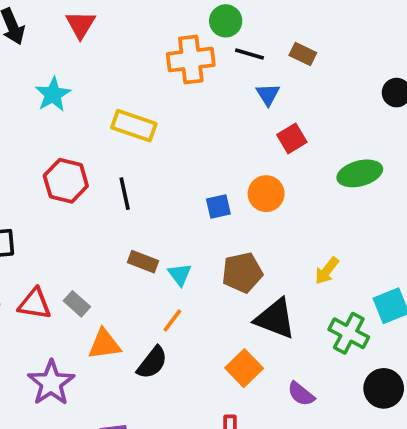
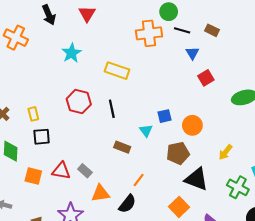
orange circle: (266, 194) -> (192, 125), moved
cyan triangle: (180, 274) -> (146, 130), moved

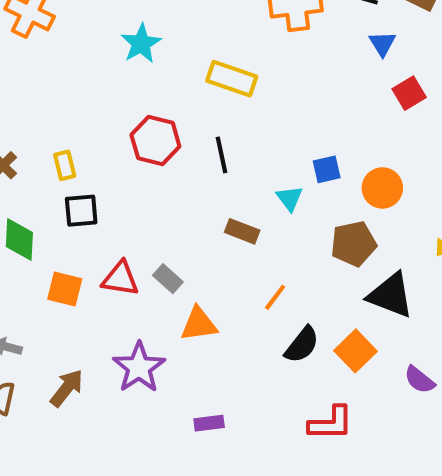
black semicircle: (127, 204) -> (302, 345), moved

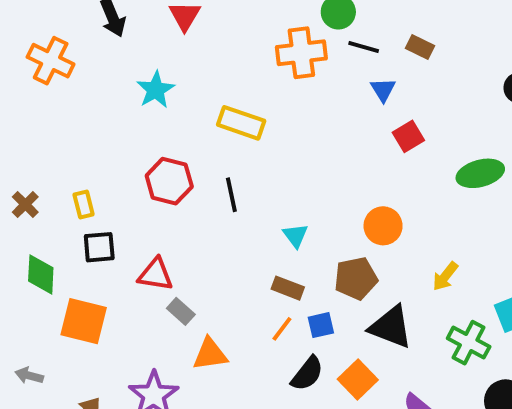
blue square: (327, 169) -> (321, 325), moved
brown rectangle: (242, 231) -> (288, 288), moved
red triangle: (120, 279) -> (156, 274), moved
orange square: (65, 289) -> (84, 321), size x1.4

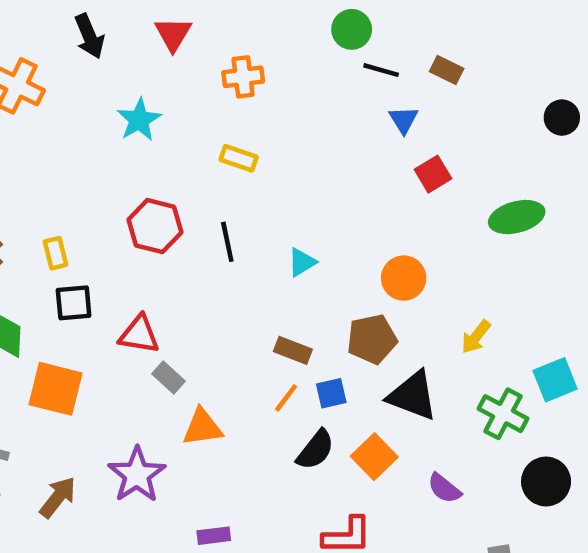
orange cross: (301, 53) -> (243, 77), moved, size x0.7
yellow rectangle: (241, 123) -> (239, 158), size x0.7
cyan triangle: (296, 236) -> (302, 262), moved, turned 36

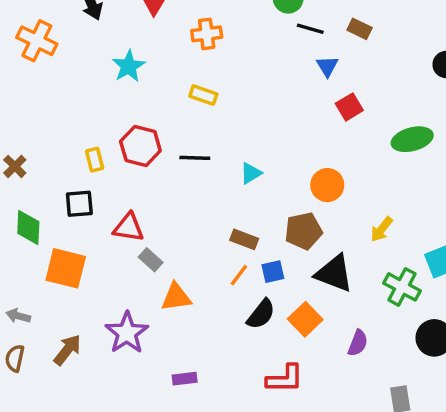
black line: (227, 242) -> (195, 158), turned -76
yellow rectangle: (55, 253) -> (95, 160), moved
purple semicircle: (444, 488) -> (358, 343), turned -108

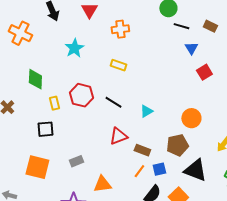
black line: (195, 158) -> (113, 102), turned 30
green diamond: (28, 228) -> (35, 79), moved
red triangle: (129, 228) -> (118, 136), moved, turned -30
gray rectangle: (151, 260) -> (76, 161), moved, turned -64

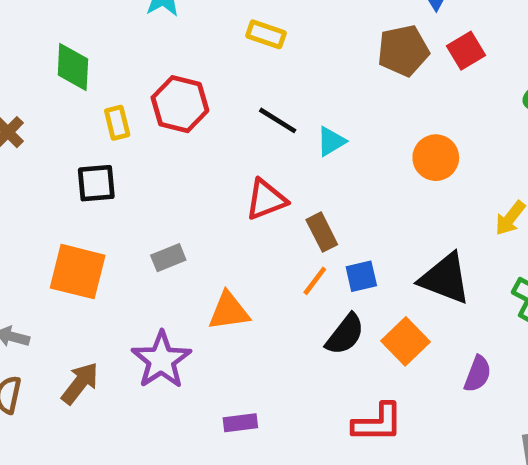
black line: (113, 102) -> (278, 120), moved
brown pentagon: (177, 145) -> (403, 51), moved
brown rectangle: (142, 150) -> (322, 232), turned 42

